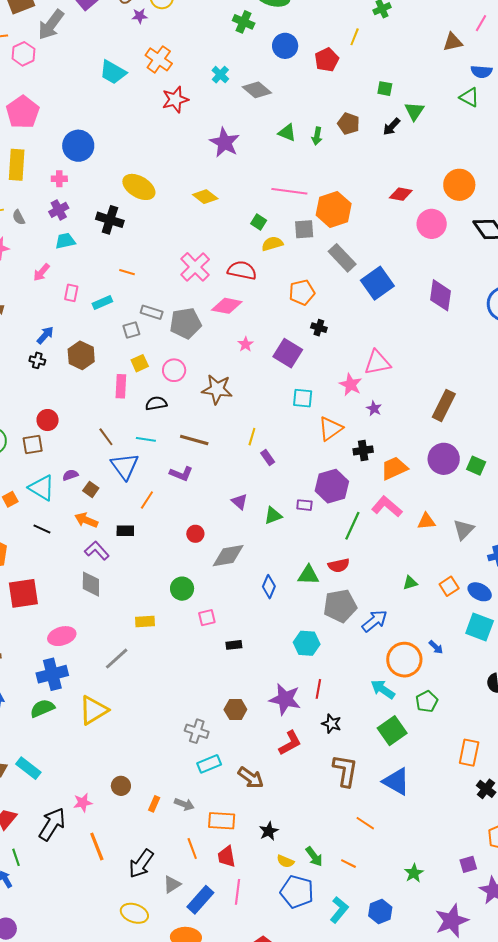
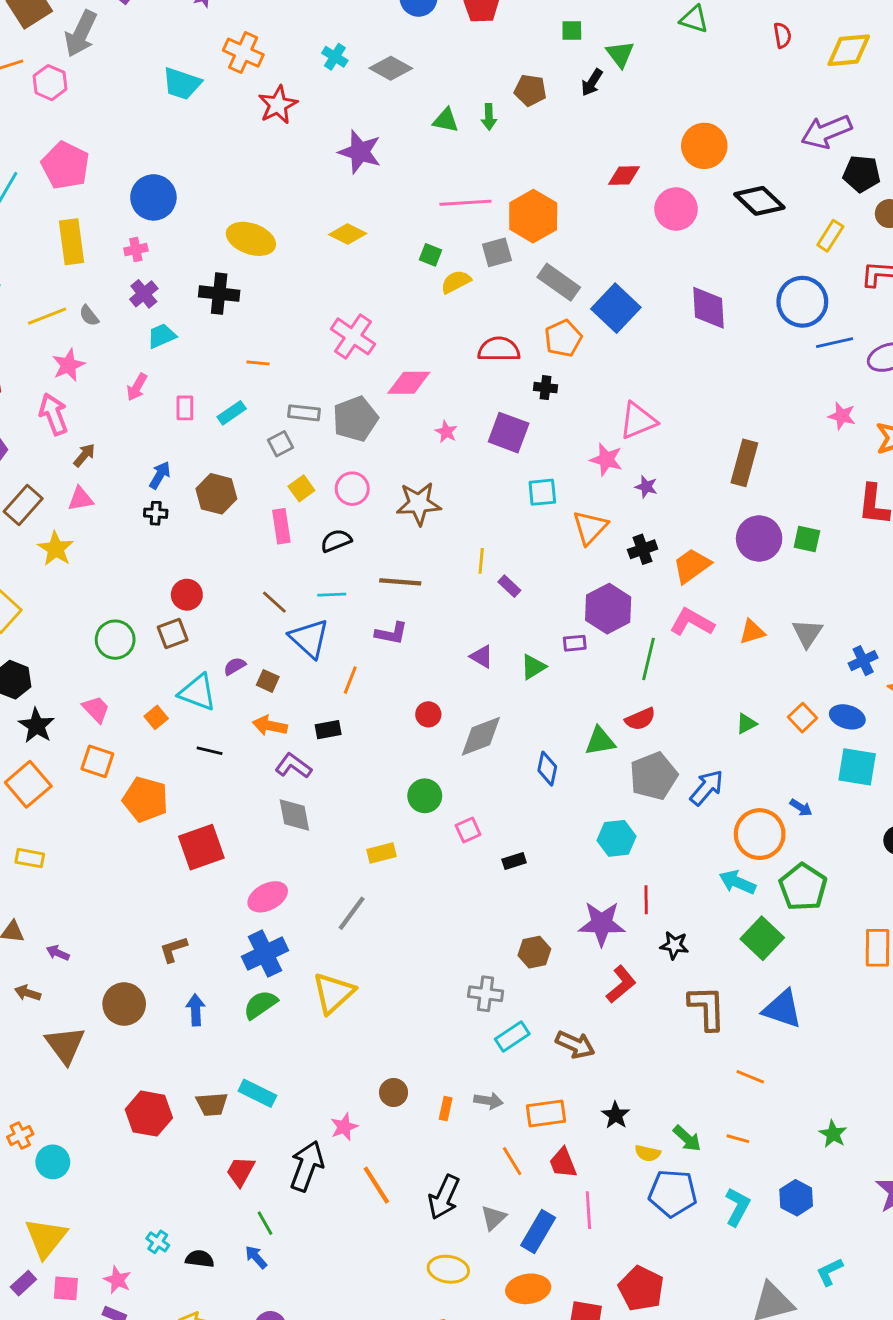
red semicircle: (242, 270) -> (499, 349), moved
orange pentagon: (302, 292) -> (563, 338), moved
green pentagon: (427, 701) -> (803, 887), size x1.5

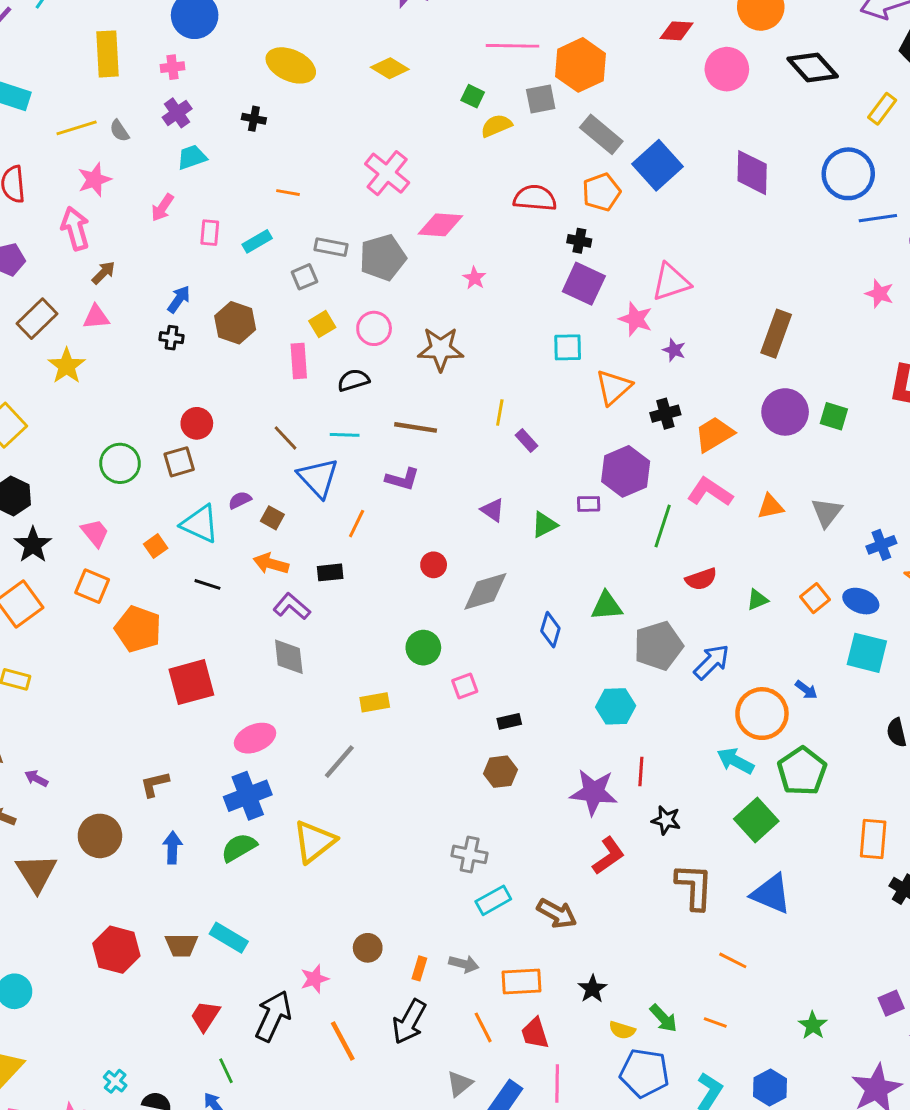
black cross: (219, 294) -> (254, 119), size x0.6
purple square: (509, 433) -> (584, 284), moved
red semicircle: (640, 719) -> (701, 579), moved
brown hexagon: (534, 952) -> (500, 772), moved
black arrow: (444, 1197) -> (409, 1022), moved

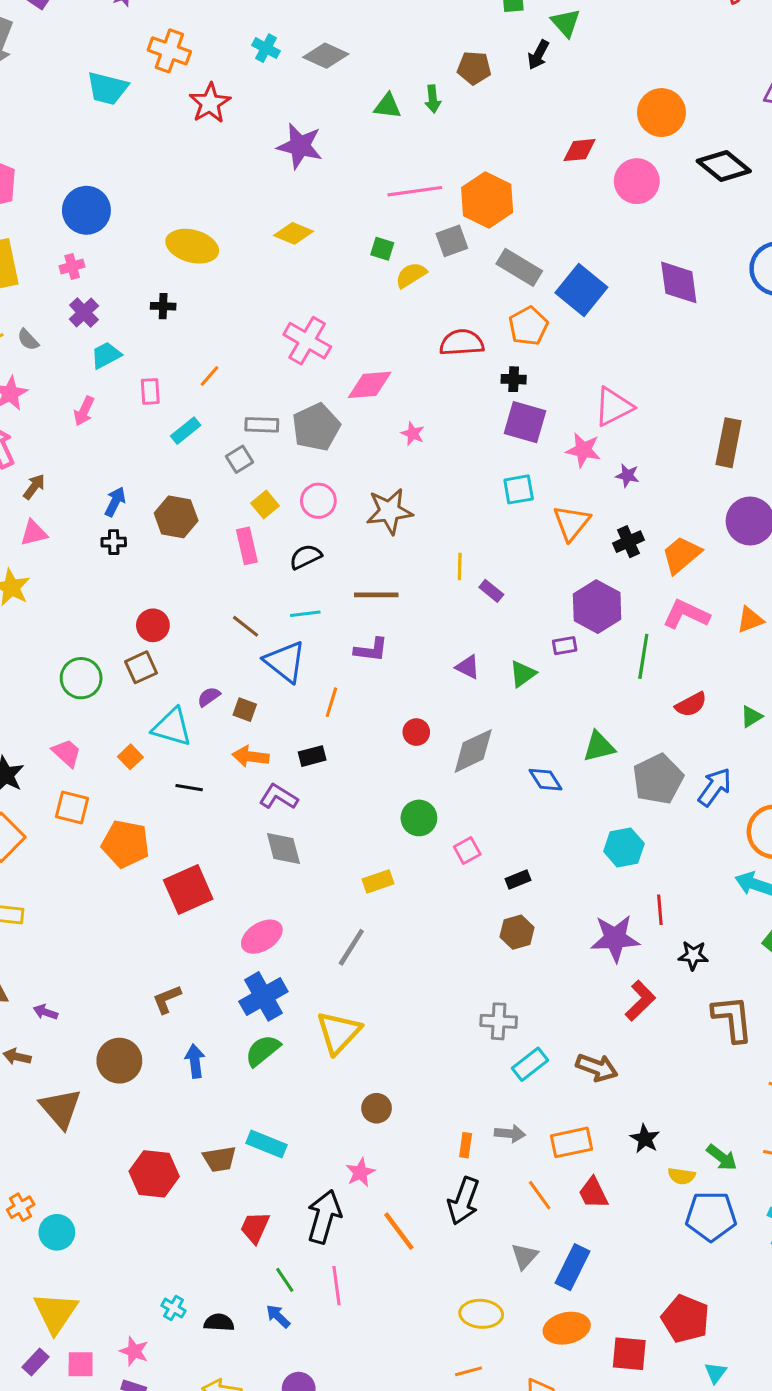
orange line: (288, 193) -> (209, 376), turned -50
pink rectangle: (210, 233) -> (150, 391), moved
blue diamond: (550, 630) -> (546, 780), turned -40
brown circle: (368, 948) -> (377, 1108), moved
pink line: (557, 1083) -> (336, 1286), moved

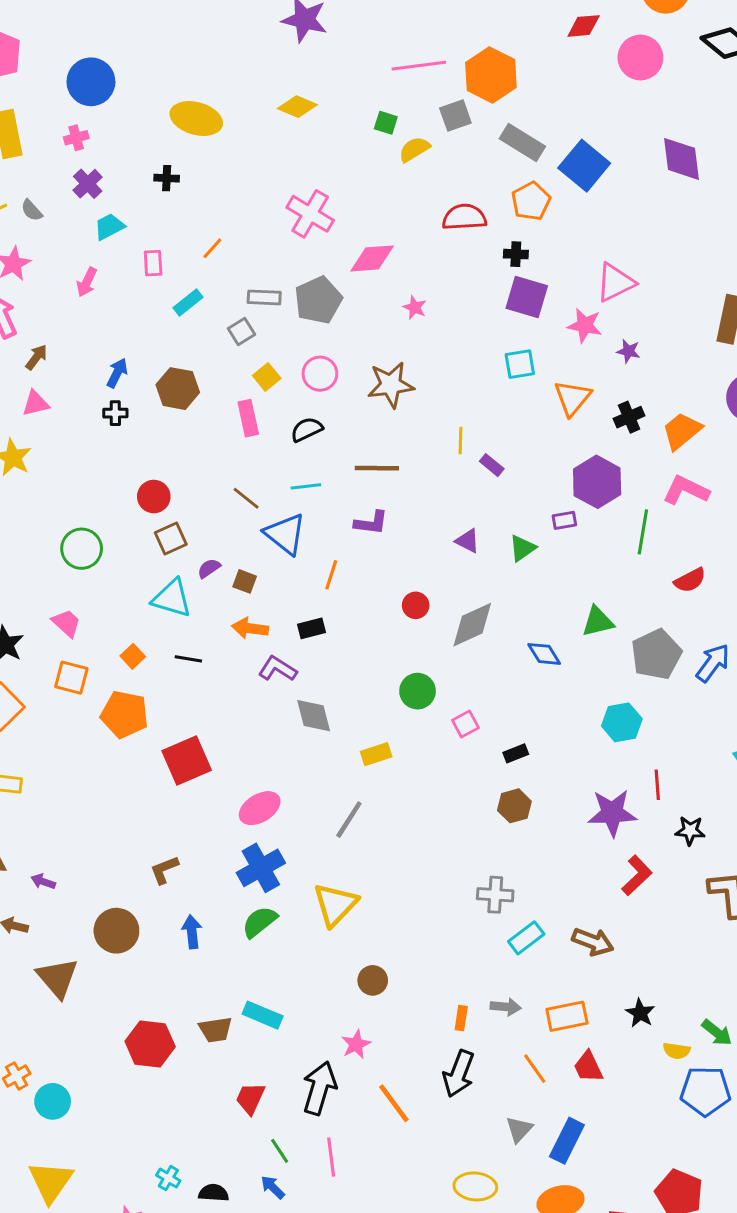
brown square: (141, 667) -> (171, 539), moved
orange square: (130, 757) -> (133, 656), moved
gray diamond: (283, 848) -> (314, 716), moved

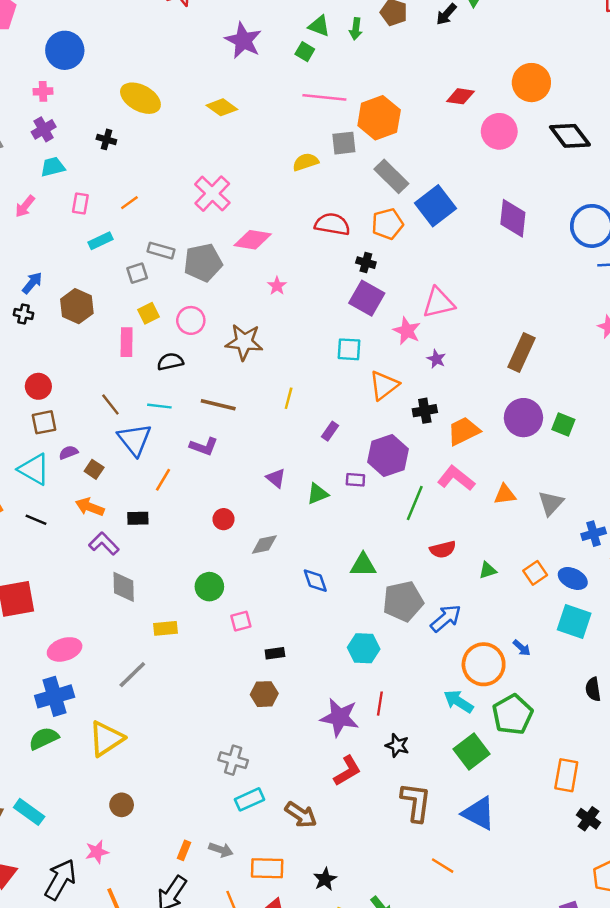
green square: (386, 123) -> (305, 52), moved
purple rectangle: (492, 465) -> (330, 431), moved, turned 72
gray diamond: (472, 625) -> (264, 545), size x0.7

